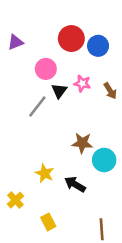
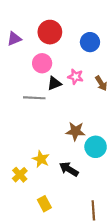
red circle: (71, 39) -> (50, 32), moved
black triangle: (59, 91) -> (54, 83), turned 32
gray line: (37, 107) -> (34, 98), turned 55
yellow cross: (15, 200) -> (20, 175), moved

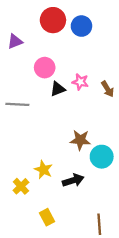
red circle: (50, 32) -> (53, 20), moved
blue circle: (90, 42) -> (81, 26), moved
gray line: (34, 98) -> (17, 104), moved
black arrow: (69, 169) -> (73, 180), turned 132

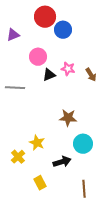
blue circle: (81, 26) -> (63, 30), moved
cyan circle: (102, 157) -> (83, 144), moved
black arrow: (73, 180) -> (62, 162), moved

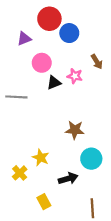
purple triangle: (13, 35) -> (24, 39), moved
brown arrow: (91, 75) -> (97, 62), moved

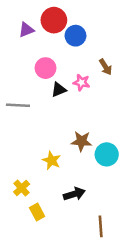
purple triangle: (24, 39) -> (26, 30), moved
yellow star: (41, 158) -> (52, 160), moved
cyan circle: (91, 159) -> (107, 154), moved
yellow rectangle: (44, 202) -> (37, 212), moved

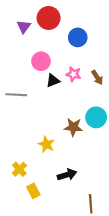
purple triangle: (26, 30) -> (24, 27), turned -32
blue circle: (75, 36) -> (78, 37), moved
brown arrow: (105, 67) -> (97, 77), moved
cyan circle: (107, 154) -> (96, 117), moved

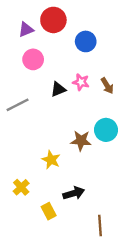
purple triangle: (24, 27) -> (26, 30), turned 32
pink circle: (41, 61) -> (33, 59), moved
gray line: (16, 95) -> (18, 105), turned -30
yellow rectangle: (33, 191) -> (49, 211), moved

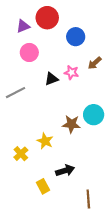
brown arrow: (107, 86) -> (95, 63), moved, turned 80
yellow cross: (21, 187) -> (21, 154), moved

